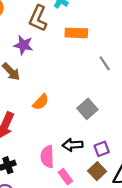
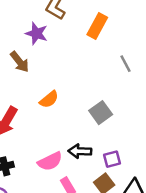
orange rectangle: (76, 33) -> (97, 26), turned -70
pink semicircle: (47, 157) -> (50, 161), turned -120

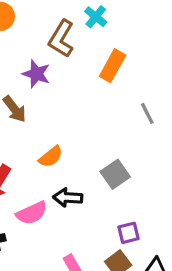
black arrow: (80, 151) -> (68, 198), moved
pink semicircle: (50, 161) -> (32, 213), moved

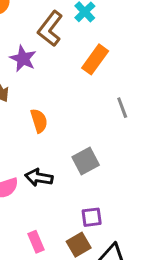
orange semicircle: (51, 157) -> (39, 121), moved, turned -75

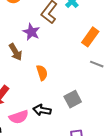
orange rectangle: (95, 59) -> (90, 37), moved
gray line: (122, 108) -> (97, 64), turned -48

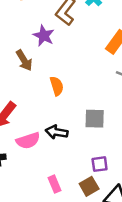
gray square: (73, 99) -> (95, 119), turned 30

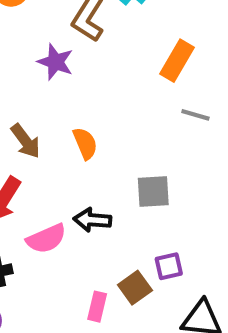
brown arrow: (24, 60) -> (26, 141), moved
pink rectangle: (54, 184) -> (97, 307), turned 42
brown square: (89, 186) -> (135, 288), moved

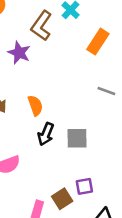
orange rectangle: (177, 61) -> (98, 42), moved
black arrow: (92, 220) -> (46, 134), moved, turned -75

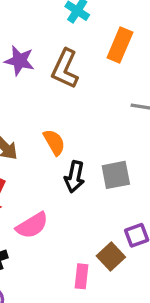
brown L-shape: (41, 26) -> (65, 69), moved
purple star: (19, 53) -> (19, 61), moved

